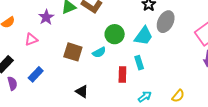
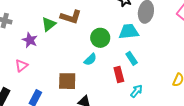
cyan trapezoid: (144, 36) -> (129, 32), turned -115
brown square: (73, 52) -> (67, 81), moved
cyan arrow: (145, 97) -> (136, 91), moved

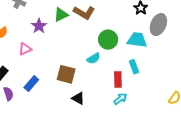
cyan arrow: (136, 91) -> (120, 99), moved

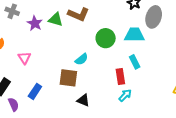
green triangle: (61, 15) -> (56, 19), turned 49
purple star: (39, 26) -> (35, 23), moved
pink triangle: (25, 49) -> (24, 58), turned -32
cyan semicircle: (93, 58) -> (81, 59), moved

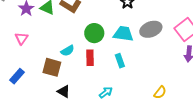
gray ellipse: (154, 17) -> (151, 29), moved, turned 45
pink triangle: (24, 58) -> (21, 38), moved
red rectangle: (120, 77) -> (90, 58), moved

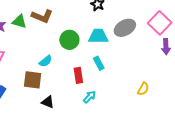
red rectangle: (90, 58) -> (78, 75), moved

